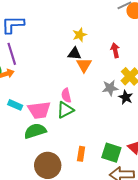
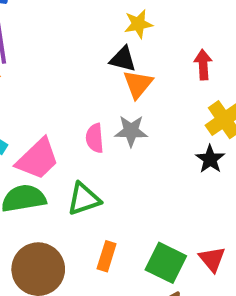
gray star: (110, 88) -> (131, 131), moved
pink trapezoid: (39, 110) -> (38, 159), turned -45
green triangle: (65, 110) -> (84, 199), moved

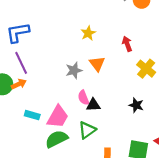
black triangle: (123, 59) -> (93, 105), moved
gray star: (131, 131) -> (74, 70), moved
black star: (210, 159) -> (136, 105), moved

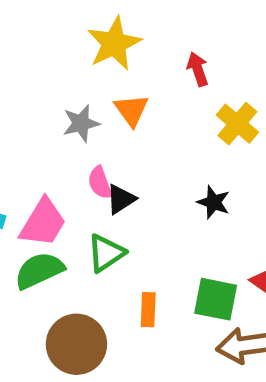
yellow star: (88, 33) -> (114, 44), size x1.6
black triangle: (93, 105) -> (121, 199), turned -32

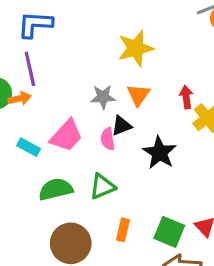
red arrow: (198, 69) -> (186, 97), moved
black triangle: (121, 199) -> (122, 126), moved
black star: (214, 202) -> (159, 153), moved, size x1.5
pink trapezoid: (43, 223) -> (66, 136), moved

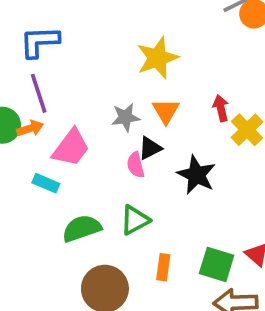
pink trapezoid: (66, 136) -> (71, 148), moved

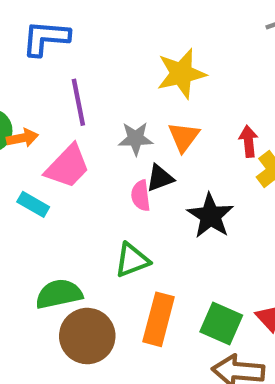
purple line: (39, 93) -> (78, 102), moved
green semicircle: (82, 228) -> (59, 294), moved
orange rectangle: (163, 267) -> (159, 319), size x1.6

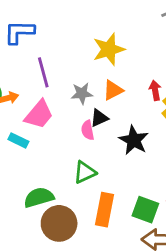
orange triangle: (184, 137) -> (113, 90), turned 30

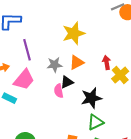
black star: (134, 140) -> (91, 98), turned 30
green triangle: (85, 172) -> (96, 122), moved

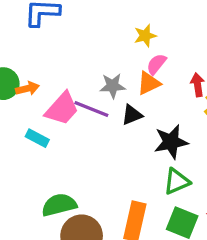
yellow star: (74, 33) -> (145, 36), size x0.6
purple line: (27, 50) -> (91, 109), moved, turned -55
pink semicircle: (59, 91) -> (156, 64), moved, turned 48

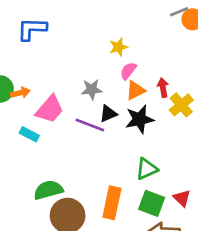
orange triangle: (149, 83) -> (135, 90), moved
purple line: (91, 109) -> (90, 125), moved
black star: (171, 142) -> (139, 119), moved

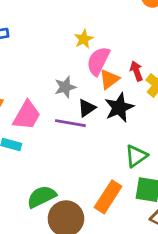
pink semicircle: (128, 71) -> (98, 61), size x1.5
orange rectangle: (112, 203) -> (108, 197), turned 32

